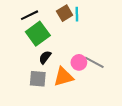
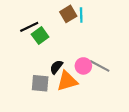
black line: (30, 15) -> (29, 27), moved
green square: (38, 34) -> (40, 36), size x0.7
black semicircle: (45, 57) -> (56, 67), moved

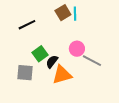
green square: (40, 36) -> (40, 54), moved
pink circle: (83, 66) -> (77, 49), moved
gray square: (40, 83) -> (25, 73), moved

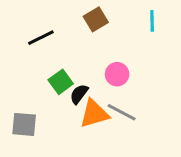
cyan line: (75, 14) -> (152, 21), moved
gray line: (92, 61) -> (122, 112), moved
gray square: (25, 73) -> (24, 124), moved

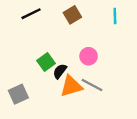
black line: (41, 38) -> (31, 14), moved
gray square: (24, 124) -> (18, 94), turned -30

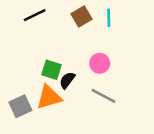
cyan line: (115, 16) -> (109, 18), moved
green square: (46, 62) -> (52, 70), turned -36
orange triangle: (71, 86) -> (49, 97), moved

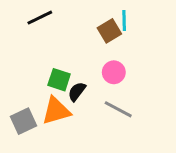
brown square: (81, 16) -> (109, 31), moved

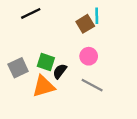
gray square: (24, 121) -> (18, 68), moved

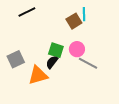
green square: (46, 62) -> (56, 50), moved
gray line: (92, 85) -> (88, 63), moved

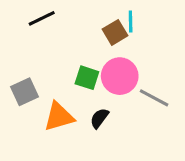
pink circle: (77, 49) -> (120, 76), size x1.5
black semicircle: (52, 62) -> (99, 118), moved
gray line: (88, 63) -> (154, 98), moved

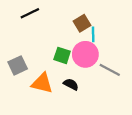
cyan line: (131, 21) -> (93, 34), moved
orange triangle: (59, 117) -> (42, 83), turned 30
black semicircle: (99, 118) -> (71, 84), turned 80

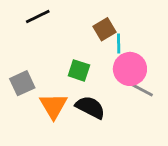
pink circle: (85, 54) -> (130, 69), moved
orange triangle: (42, 83) -> (53, 106), turned 45
black semicircle: (71, 84) -> (90, 107), size x1.5

